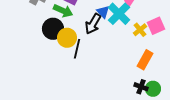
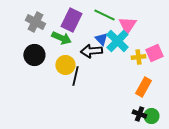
black arrow: (93, 24) -> (91, 51), turned 55
black circle: (53, 29) -> (34, 55), moved
yellow cross: (140, 30) -> (138, 57), turned 32

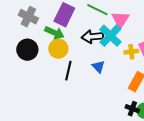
blue triangle: (101, 39) -> (98, 67), moved
black arrow: (91, 51) -> (92, 37), moved
yellow circle: (65, 65) -> (58, 49), moved

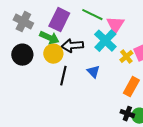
black arrow: (92, 37) -> (72, 46), moved
yellow cross: (131, 52) -> (126, 57), turned -32

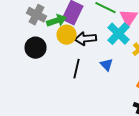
green arrow: (49, 38) -> (57, 21), moved, turned -42
yellow circle: (53, 54) -> (67, 35), moved

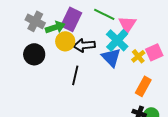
blue triangle: (107, 65) -> (111, 57), moved, size x1.5

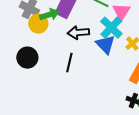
yellow circle: (65, 41) -> (38, 24), moved
black circle: (34, 54) -> (27, 58), moved

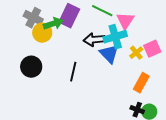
cyan cross: (111, 28) -> (115, 37), turned 30
black arrow: (78, 33) -> (94, 40), moved

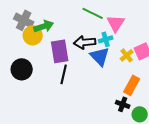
purple rectangle: (69, 16) -> (60, 51), moved, turned -35
cyan cross: (115, 37) -> (106, 39), size x0.6
black cross: (137, 110) -> (123, 104), moved

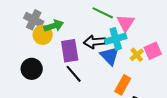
cyan cross: (106, 39) -> (116, 39), size x1.5
black line: (64, 74) -> (74, 74), turned -54
orange rectangle: (132, 85) -> (123, 85), moved

